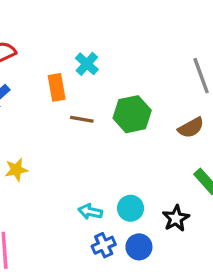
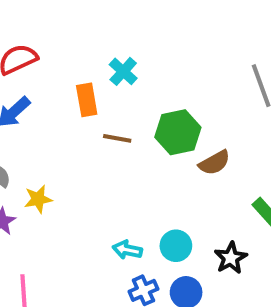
brown semicircle: (191, 128) -> (214, 163), moved

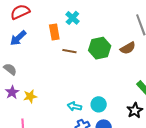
brown semicircle: (214, 163) -> (128, 48), moved
yellow star: (38, 199) -> (30, 96), moved
black star: (231, 258) -> (135, 110), moved

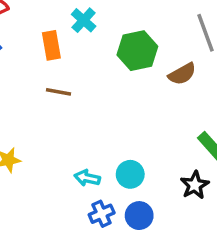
green hexagon: (100, 48) -> (137, 51), moved
brown line: (69, 51) -> (59, 92), moved

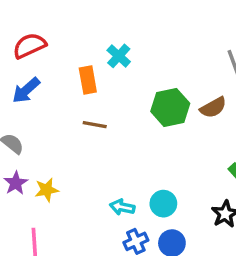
green hexagon: (137, 51) -> (170, 107), moved

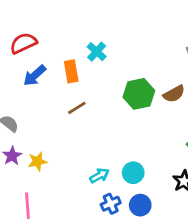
blue arrow: (26, 90) -> (35, 76), moved
brown line: (95, 125) -> (77, 108), turned -42
cyan arrow: (122, 207) -> (99, 176), turned 138

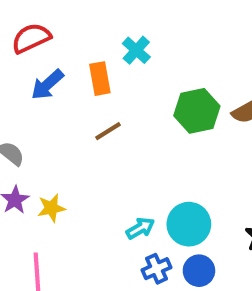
cyan circle: (133, 173) -> (189, 224), size x1.4

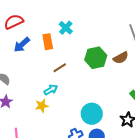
brown line: (108, 131) -> (60, 68), moved
yellow star: (51, 208) -> (42, 106), moved
cyan arrow: (140, 228) -> (51, 90), moved

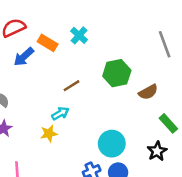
orange rectangle: (48, 42) -> (48, 43), moved, turned -49
brown semicircle: (121, 58) -> (148, 92), moved

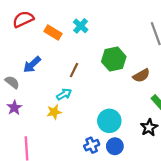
blue arrow: (24, 57) -> (32, 65), moved
brown line: (72, 86) -> (74, 70), turned -32

